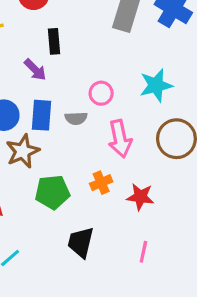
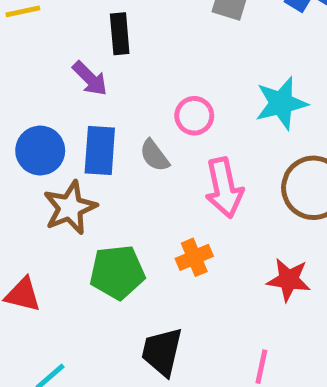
gray semicircle: (76, 118) -> (155, 155), turned 55
red star: (140, 197) -> (289, 280), moved

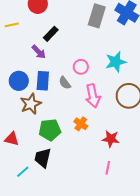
black rectangle: (120, 34) -> (51, 34), turned 49
orange cross: (194, 257) -> (81, 124), turned -32
red star: (289, 280) -> (111, 139), moved
black trapezoid: (162, 352) -> (43, 158), moved

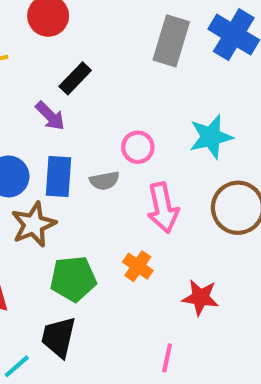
gray semicircle: (65, 83) -> (104, 181), turned -64
pink line: (108, 168) -> (167, 358), moved

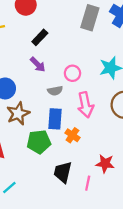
purple arrow: (50, 116) -> (38, 65), moved
blue rectangle: (59, 176) -> (55, 119), moved
red star: (200, 297) -> (105, 164), moved
black trapezoid: (59, 337) -> (63, 172), moved

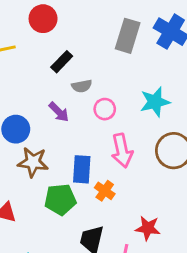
purple arrow: (38, 65) -> (59, 112), moved
gray semicircle: (55, 91) -> (82, 86), moved
brown star: (18, 113) -> (33, 162), turned 30

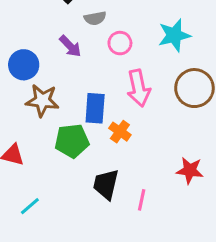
red star: (148, 228) -> (190, 170), moved

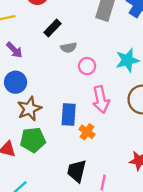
purple arrow: (70, 46) -> (14, 50), moved
brown star: (42, 100) -> (29, 109), turned -30
green pentagon: (72, 141) -> (33, 140), moved

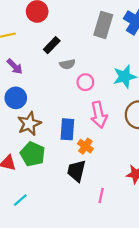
green pentagon: (33, 140) -> (33, 154), turned 30
black trapezoid: (77, 171) -> (76, 171), moved

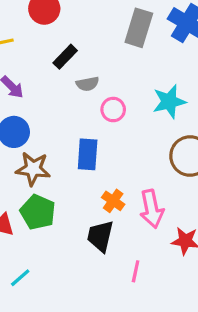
pink arrow: (99, 115) -> (152, 209), moved
brown star: (29, 124) -> (33, 169), turned 30
blue rectangle: (67, 129) -> (88, 154), moved

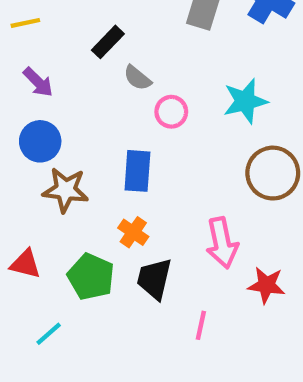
gray semicircle: (88, 84) -> (137, 78), turned 50
orange cross: (113, 201) -> (133, 232), moved
green pentagon: (38, 212) -> (91, 277), moved

